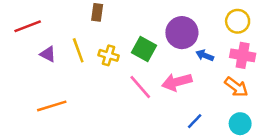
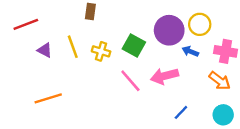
yellow circle: (238, 21) -> (200, 24), moved

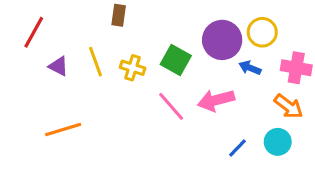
red line: (26, 24) -> (34, 32), turned -40
cyan circle: (223, 115) -> (278, 142), moved

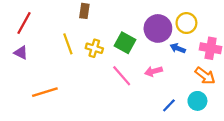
purple triangle: (58, 66) -> (21, 53), moved
pink arrow: (216, 100) -> (154, 71), size x0.7

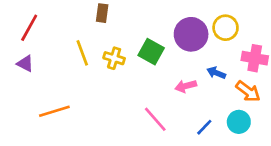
blue arrow: (178, 48) -> (216, 73), moved
pink line: (122, 76) -> (155, 119), moved

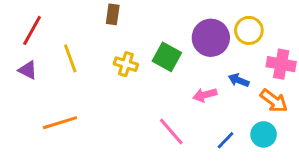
yellow line: (82, 53) -> (70, 58), moved

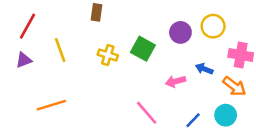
purple circle: (211, 38) -> (180, 32), size x0.7
purple triangle: (28, 70) -> (24, 60), turned -48

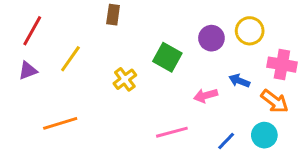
yellow line: (60, 50) -> (70, 59), turned 55
yellow cross: (108, 55) -> (125, 79), moved, turned 36
pink line: (147, 113) -> (172, 132), turned -64

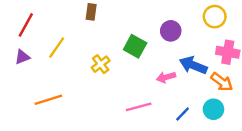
yellow circle: (250, 31) -> (215, 17), moved
blue arrow: (239, 81) -> (193, 65), size x1.6

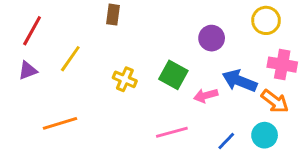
green square: (135, 46) -> (173, 75), moved
yellow cross: (101, 64) -> (125, 79), turned -30

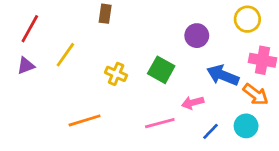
pink arrow: (206, 95) -> (193, 103), moved
orange line: (60, 123) -> (85, 120), moved

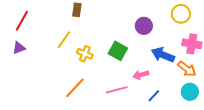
yellow line: (65, 55) -> (64, 40), moved
orange line: (85, 120) -> (75, 88), moved, turned -30
cyan circle: (246, 126) -> (190, 92), moved

